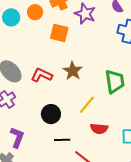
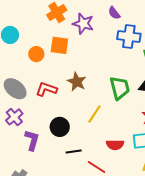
orange circle: (35, 12) -> (36, 54), moved
red semicircle: (99, 129) -> (115, 145), moved
purple L-shape: (17, 137) -> (32, 140), moved

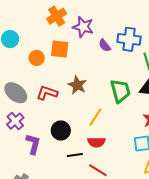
purple semicircle: (114, 13) -> (105, 45), moved
red semicircle: (115, 145) -> (96, 142), moved

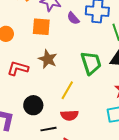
orange square: (60, 49) -> (41, 27), moved

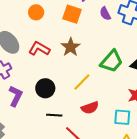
green trapezoid: (91, 63) -> (112, 61), turned 45
red semicircle: (69, 115) -> (90, 108), moved, turned -30

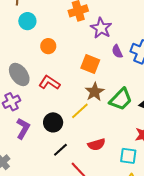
orange square: (72, 14) -> (90, 64), moved
brown star: (71, 47) -> (95, 92), moved
yellow line: (82, 82) -> (80, 111), moved
black line: (54, 115) -> (60, 150), turned -49

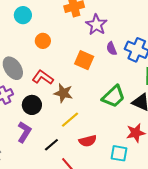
brown star: (95, 92) -> (63, 93), moved, turned -30
yellow line: (80, 111) -> (70, 120), moved
black circle: (53, 122) -> (32, 105), moved
purple L-shape: (23, 128) -> (24, 132), moved

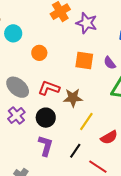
purple semicircle: (112, 49) -> (110, 63), moved

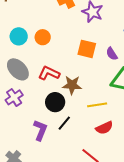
cyan circle: (13, 33) -> (19, 36), moved
black circle: (46, 118) -> (55, 102), moved
yellow line: (86, 122) -> (97, 105), moved, turned 42
black line: (75, 151) -> (64, 123), moved

